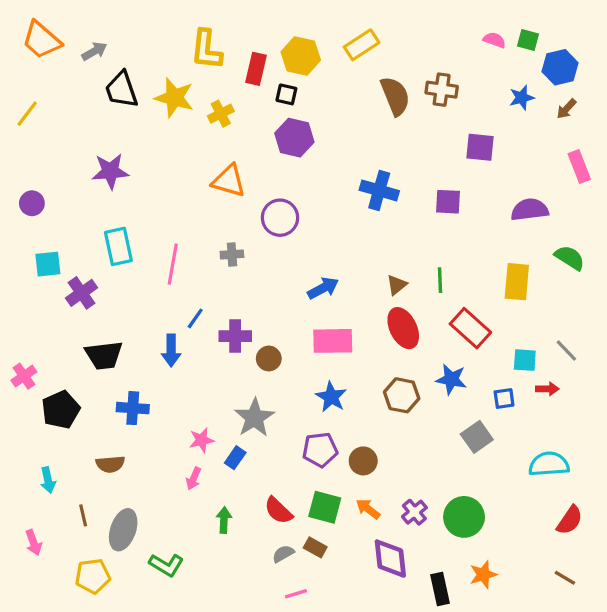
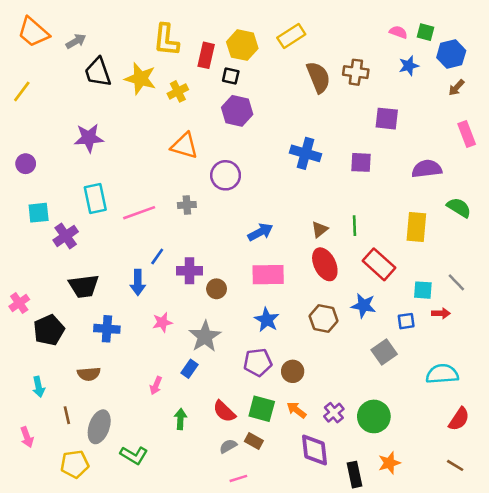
blue star: (522, 98) -> (409, 66), moved
pink line: (173, 264) -> (139, 213), turned 60
pink star: (202, 440) -> (162, 322), moved

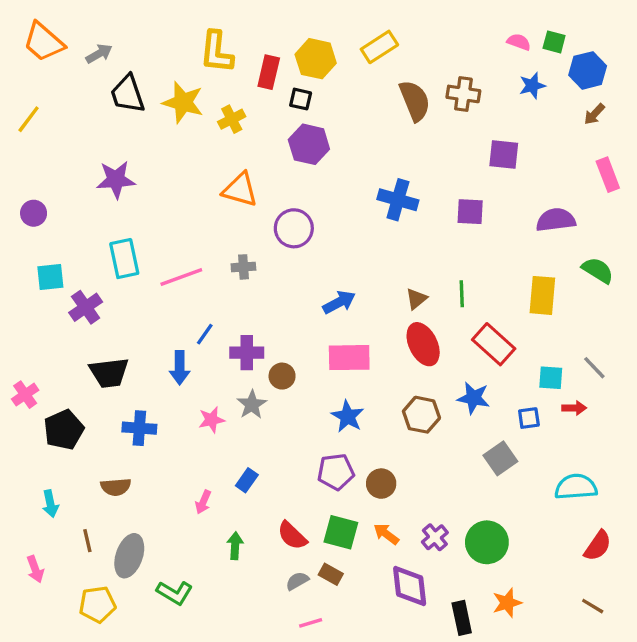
gray star: (205, 337) -> (252, 405), moved, size x0.7

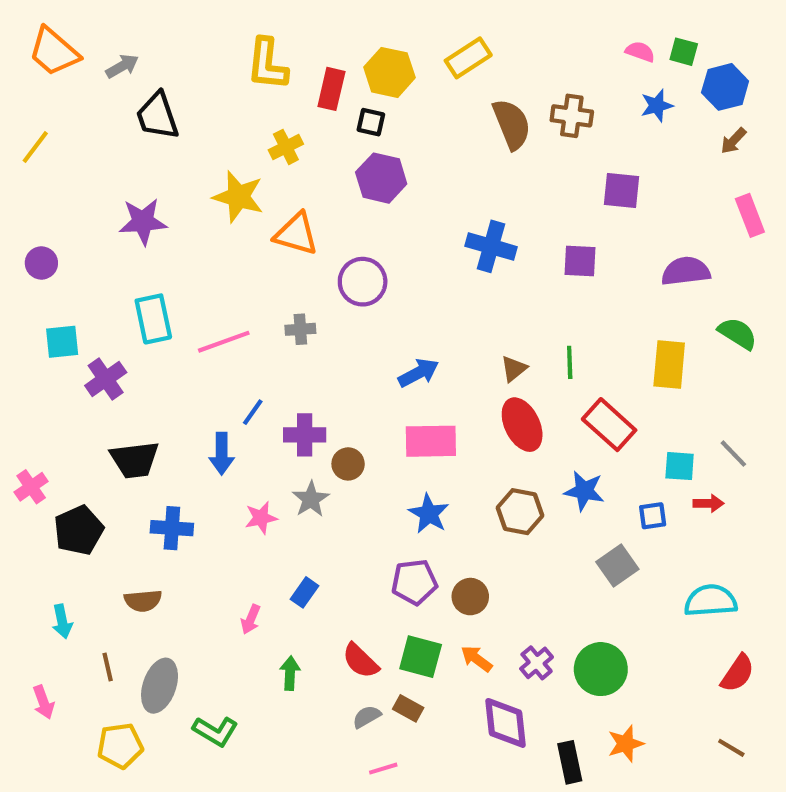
yellow star: (183, 102) -> (238, 197), moved

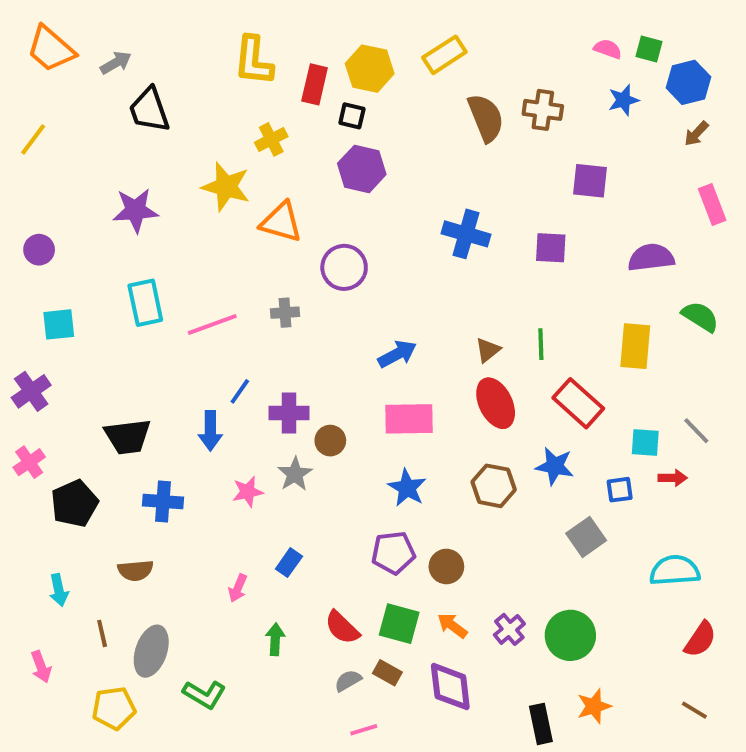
purple cross: (106, 379) -> (31, 391), moved
purple diamond: (505, 723) -> (450, 687), moved

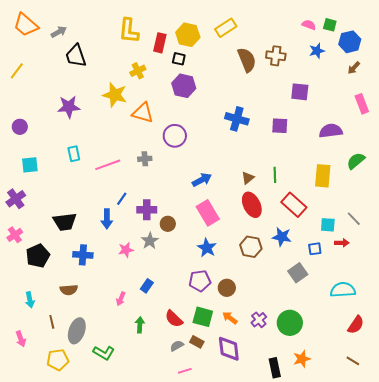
cyan rectangle: (145, 303) -> (74, 154), size x0.7
green semicircle: (700, 317) -> (356, 161), turned -72
pink rectangle: (409, 419) -> (208, 213), turned 60

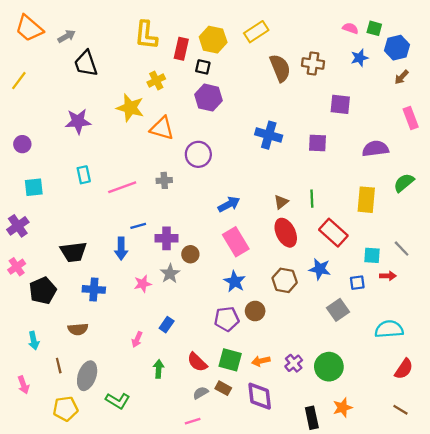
blue line: (122, 199) -> (138, 226), turned 40
brown circle: (227, 288) -> (255, 311), moved
orange arrow: (230, 318) -> (261, 361), turned -49
pink line: (185, 371) -> (193, 421), moved

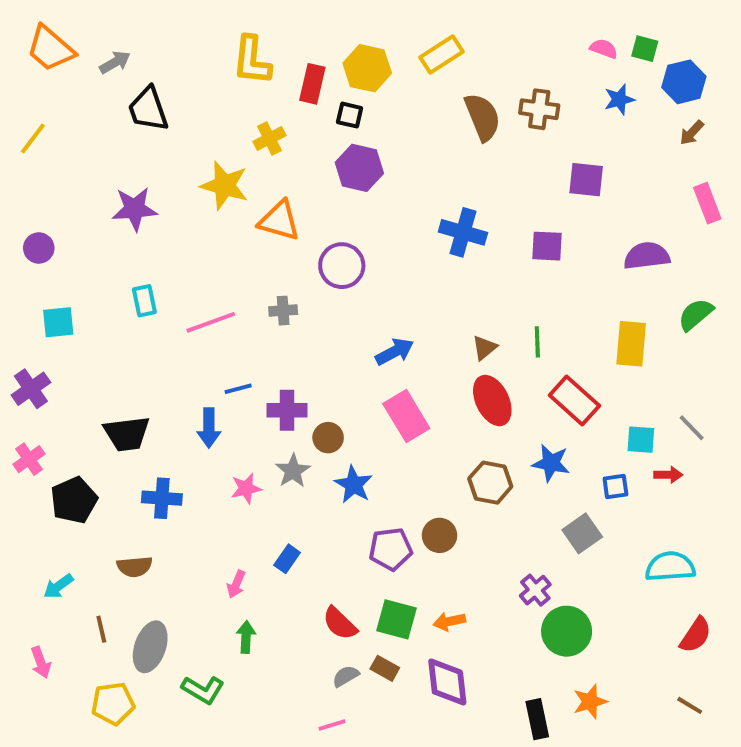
blue star: (235, 281) -> (353, 485), moved
cyan arrow: (34, 341) -> (58, 586), turned 66
purple cross: (294, 363) -> (535, 590), moved
green arrow: (159, 369) -> (246, 637), moved

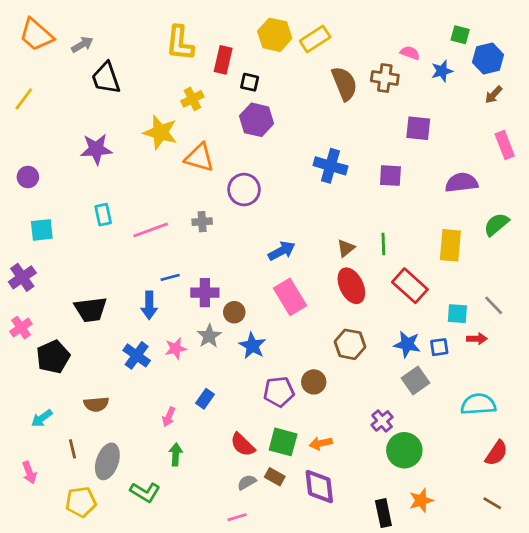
pink semicircle: (604, 49) -> (410, 53), moved
yellow hexagon: (367, 68) -> (275, 35), moved
blue star: (551, 463) -> (407, 344), moved
blue cross: (162, 498) -> (137, 355), moved, turned 32

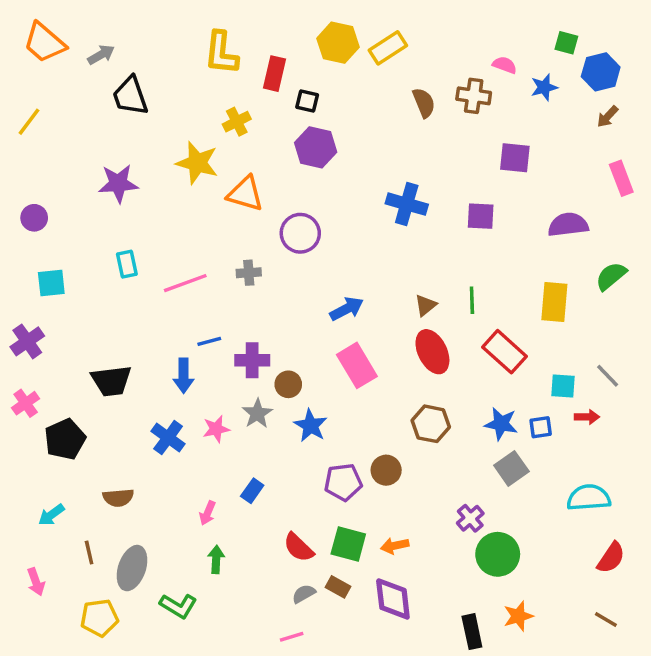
brown semicircle: (344, 84) -> (424, 103), size x0.7

